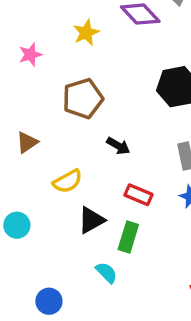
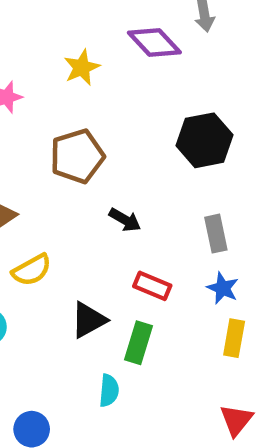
yellow semicircle: (68, 181) -> (32, 270), moved
cyan semicircle: (106, 272) -> (109, 391), turned 50

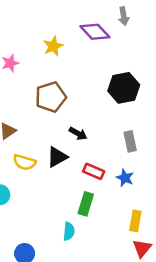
yellow semicircle: (32, 270) -> (25, 162), turned 45
blue star: (223, 288) -> (125, 178), moved
black triangle: (89, 320) -> (57, 157), moved
yellow rectangle: (234, 338) -> (135, 221), moved

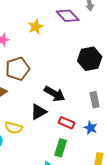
brown pentagon: (51, 97) -> (18, 69), moved
black arrow: (78, 134) -> (55, 94), size x1.5
yellow semicircle: (25, 162) -> (14, 128), moved

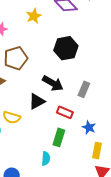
black hexagon: (90, 59) -> (66, 48), moved
gray rectangle: (95, 100) -> (84, 89), moved, turned 35
blue star: (91, 128) -> (89, 127), moved

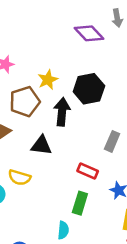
yellow star: (34, 16) -> (48, 80), moved
black arrow: (53, 83) -> (62, 112), moved, turned -115
black triangle: (37, 101) -> (41, 145), moved, turned 36

